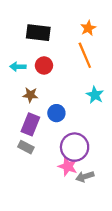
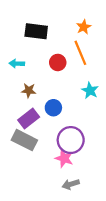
red circle: (44, 65) -> (58, 62), moved
purple rectangle: (30, 124) -> (29, 118), turned 30
gray rectangle: (26, 147) -> (24, 140), size x1.6
gray arrow: (85, 177) -> (71, 184), moved

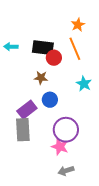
black rectangle: (36, 31) -> (43, 48), moved
cyan arrow: (17, 64) -> (11, 47), moved
brown star: (29, 90) -> (41, 78), moved
gray rectangle: (24, 140) -> (23, 130), turned 60

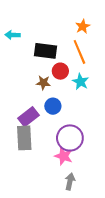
cyan arrow: (11, 47) -> (13, 35), moved
red circle: (54, 58) -> (60, 71), moved
cyan star: (84, 84) -> (81, 82), moved
gray arrow: (66, 171) -> (70, 182), turned 119

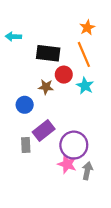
blue circle: (53, 106) -> (25, 105), moved
purple rectangle: (28, 117) -> (44, 131), moved
gray rectangle: (24, 138) -> (26, 145), size x0.6
gray arrow: (70, 182) -> (87, 171), moved

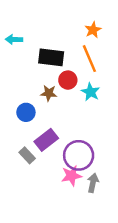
gray rectangle: (26, 145) -> (27, 155), turned -40
pink star: (67, 164) -> (71, 176), turned -30

